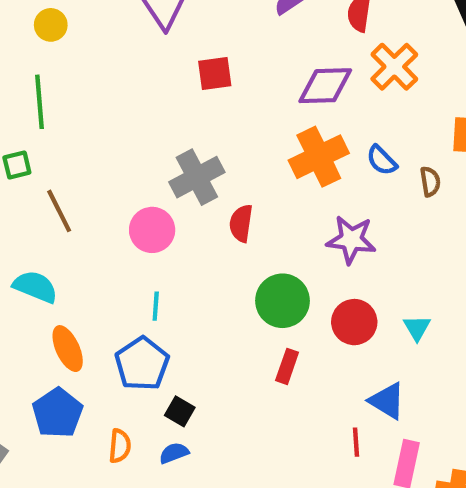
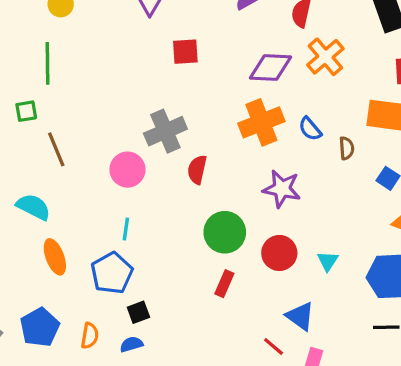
black square: (180, 411) -> (138, 312), turned 35
blue pentagon: (58, 413) -> (40, 327), moved
red line: (356, 442) -> (274, 347), turned -50

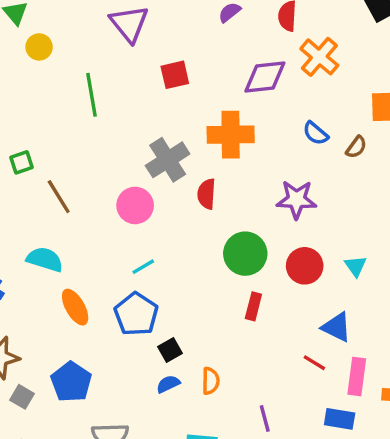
green line: (47, 63) -> (91, 95), moved
orange cross: (261, 122) -> (231, 135), moved, turned 30
brown semicircle: (347, 148) -> (356, 147), turned 50
cyan line: (126, 229) -> (143, 267), turned 60
orange semicircle: (90, 336) -> (211, 381), moved

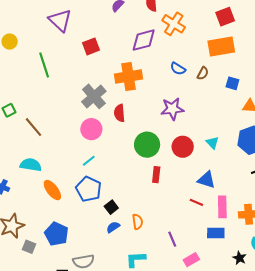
pink circle: (135, 205) -> (91, 129), moved

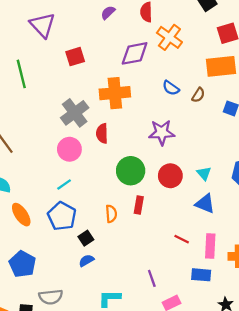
blue triangle: (206, 180) -> (205, 204), moved
orange semicircle: (138, 222) -> (111, 214), moved

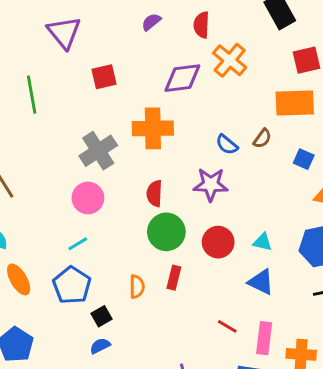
blue semicircle: (171, 88) -> (227, 145), moved
red semicircle: (102, 133) -> (154, 193), moved
cyan triangle: (204, 173) -> (262, 242), turned -40

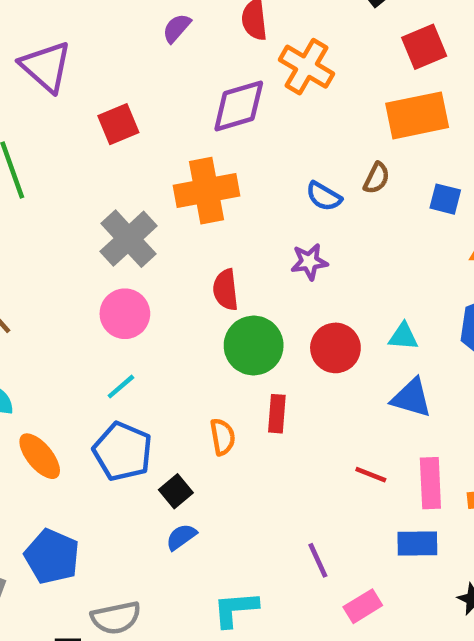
purple star: (211, 184) -> (309, 262), size x0.7

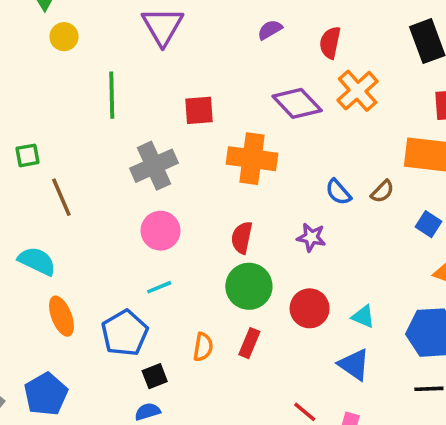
purple diamond: (239, 106) -> (297, 103), turned 45
red square: (118, 124) -> (199, 110), moved
gray cross: (129, 239) -> (154, 166), moved
cyan line: (121, 387) -> (159, 287), moved

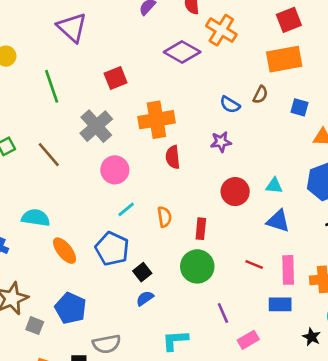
orange cross: (252, 159) -> (156, 120), moved
brown line: (61, 197) -> (49, 155), moved
green circle: (249, 286) -> (197, 266), moved
orange semicircle: (203, 347) -> (164, 217), moved

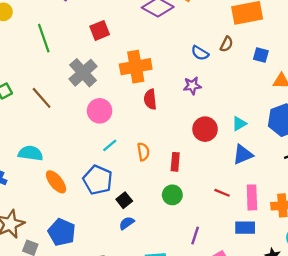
cyan triangle: (274, 186) -> (239, 124), turned -35
blue triangle: (278, 221) -> (243, 155), turned -40
green circle: (197, 266) -> (172, 195), size x0.7
purple line: (223, 313) -> (195, 236), turned 42

